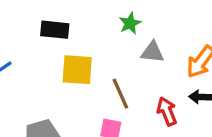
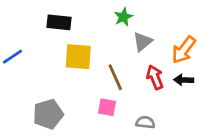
gray triangle: (152, 52) -> (143, 42), turned -45
red arrow: (167, 111) -> (155, 77), moved

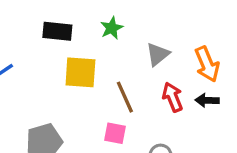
green star: (123, 17) -> (112, 28), moved
orange arrow: (184, 50) -> (207, 64), turned -60

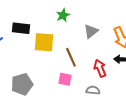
black rectangle: (57, 31) -> (21, 28), moved
red arrow: (173, 97) -> (100, 68), moved

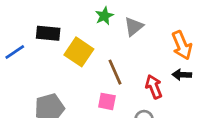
gray triangle: (91, 31) -> (134, 27), moved
yellow square: (44, 42) -> (79, 52), turned 30

